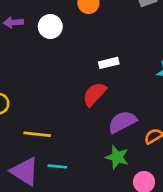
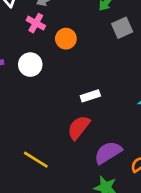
yellow line: (37, 134) -> (36, 160), moved, turned 30

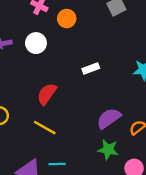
red semicircle: (79, 127) -> (47, 94), moved

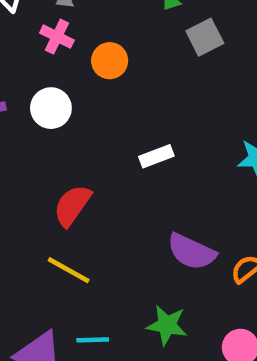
purple semicircle: (109, 118) -> (191, 252), turned -120
green star: (108, 150) -> (167, 325), moved

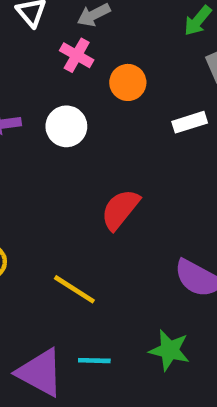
white rectangle: (156, 156) -> (190, 122), moved
red semicircle: (72, 205) -> (120, 209), moved

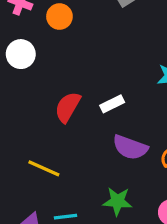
white rectangle: (190, 122) -> (112, 104), moved

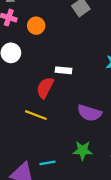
white rectangle: (112, 104) -> (64, 70), moved, turned 35
yellow line: (44, 168) -> (36, 115), moved

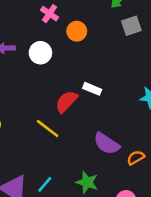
cyan line: (48, 163) -> (45, 184), turned -56

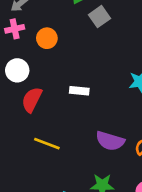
pink cross: (50, 14) -> (15, 29), turned -30
red semicircle: (66, 102) -> (32, 100), moved

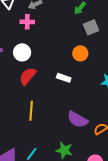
orange circle: (47, 38) -> (80, 53), moved
yellow line: (47, 144) -> (31, 111), turned 60

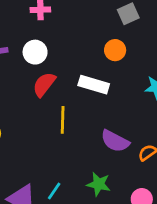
white rectangle: (64, 78) -> (94, 85), size x1.5
yellow line: (31, 111) -> (63, 120), moved

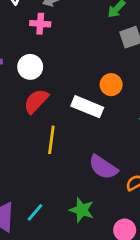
orange circle: (115, 50) -> (111, 85), moved

